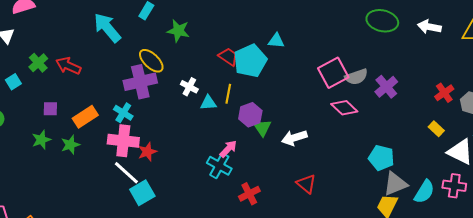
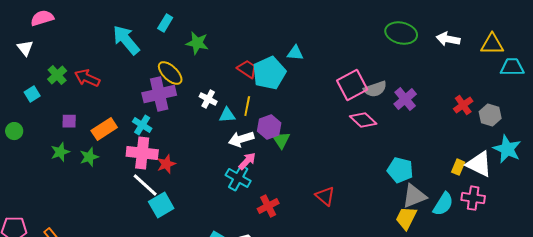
yellow rectangle: (436, 129) -> (458, 167), moved, turned 70
white arrow: (294, 138) -> (241, 139), moved

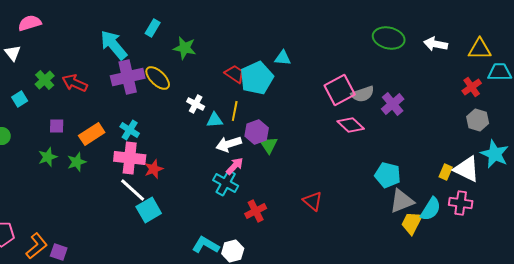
purple cross: (159, 94) -> (128, 77), moved
red cross: (463, 105) -> (472, 87), moved
yellow trapezoid: (406, 218) -> (412, 223), moved

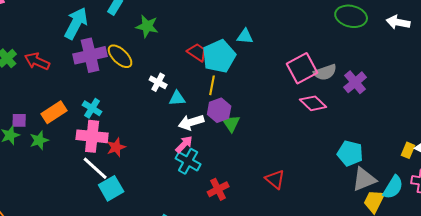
cyan arrow: (114, 45) -> (76, 23), turned 68
yellow line: (235, 111) -> (212, 85), moved
purple square: (57, 126) -> (19, 120), moved
pink arrow: (235, 166) -> (184, 144), moved

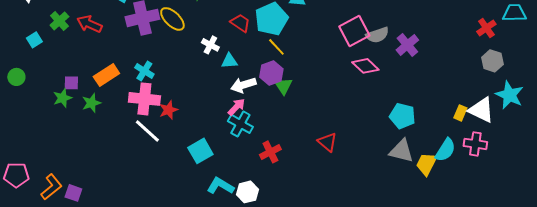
red trapezoid: (197, 52) -> (240, 23), moved
yellow line: (212, 85) -> (276, 47), moved, turned -54
gray triangle: (364, 179) -> (401, 151), moved, turned 36
cyan square: (111, 188) -> (200, 151), moved

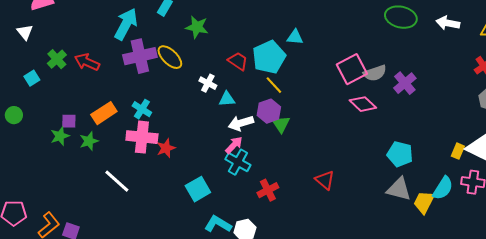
white line: (147, 131) -> (117, 181), moved

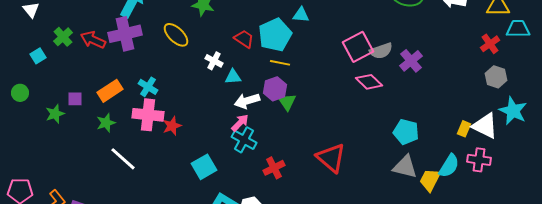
purple cross: (140, 56) -> (125, 34), moved
yellow line: (274, 85) -> (280, 63), turned -36
green star: (60, 136) -> (55, 114), moved
green star: (89, 141) -> (106, 123), moved
red triangle: (325, 180) -> (331, 158), size x1.5

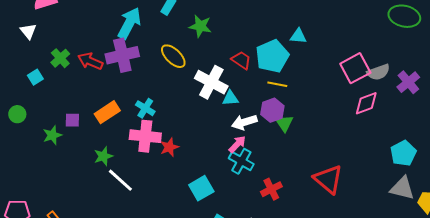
white cross: (214, 61) -> (211, 82), size x1.8
pink diamond: (369, 82) -> (366, 103), turned -64
green star: (106, 123) -> (103, 156), moved
cyan pentagon: (406, 132) -> (403, 153), turned 30

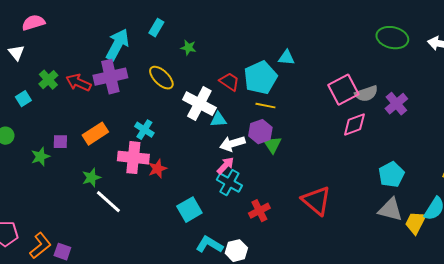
green star: (200, 26) -> (188, 48), size x0.7
cyan cross: (145, 108) -> (144, 130), moved

